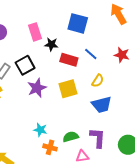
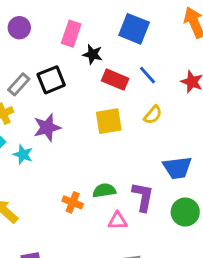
pink rectangle: (35, 32) -> (71, 34), turned 30
purple star: (37, 88) -> (47, 127), moved
blue trapezoid: (102, 105) -> (177, 168), moved
cyan star: (40, 130) -> (23, 154), moved

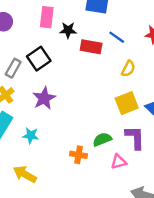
yellow square: (109, 121) -> (127, 103), moved
cyan star: (23, 154) -> (31, 136), moved

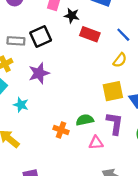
blue line: (117, 37) -> (123, 35), moved
gray rectangle: (13, 68) -> (16, 41), turned 54

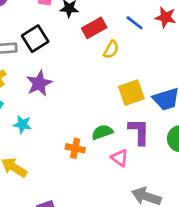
red rectangle: (90, 34) -> (94, 28), turned -42
yellow semicircle: (120, 60) -> (111, 50), moved
pink triangle: (96, 143) -> (120, 158), turned 48

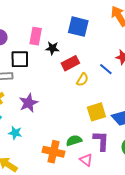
blue line: (135, 23) -> (106, 69), moved
black square: (35, 39) -> (20, 59), moved, turned 30
orange cross: (75, 148) -> (54, 152), size x1.5

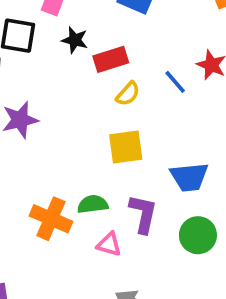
black star: (52, 48) -> (75, 40), moved
yellow square: (96, 112) -> (126, 147), moved
pink triangle: (86, 160) -> (109, 244), turned -32

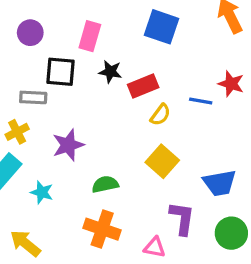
blue line: (175, 82) -> (201, 101), turned -35
yellow square: (126, 147) -> (162, 161), turned -36
green semicircle: (93, 204) -> (105, 184), moved

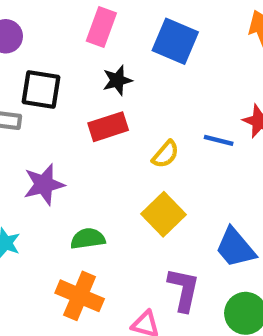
pink rectangle: (90, 36) -> (101, 27), moved
black star: (110, 72) -> (117, 80), moved, turned -30
red rectangle: (143, 86) -> (108, 127), moved
blue trapezoid: (220, 183) -> (235, 248), turned 56

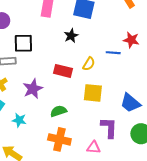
black star: (117, 80) -> (71, 36), moved
red rectangle: (108, 127) -> (63, 71), moved, turned 42
yellow square: (163, 214) -> (93, 93), turned -30

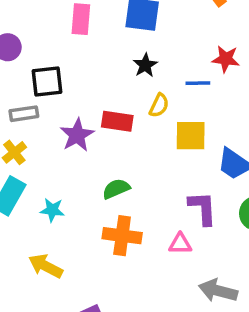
black star: (71, 36) -> (145, 65), moved
purple star: (33, 89) -> (77, 135), moved
yellow square: (93, 93) -> (191, 136), moved

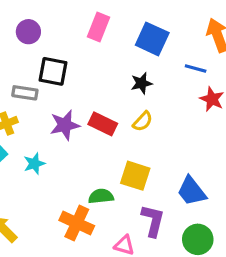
blue line: (198, 83) -> (196, 69), moved
yellow square: (191, 136) -> (135, 176), moved
green semicircle: (116, 189) -> (101, 196), moved
cyan star: (52, 210) -> (34, 164), moved, turned 30

